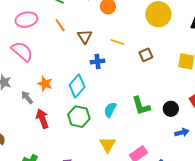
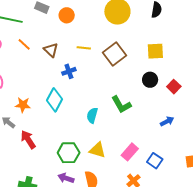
brown square: (146, 55) -> (114, 54), size x1.6
black circle: (171, 109) -> (150, 80), moved
green hexagon: (79, 117) -> (69, 153), moved
yellow triangle: (107, 145) -> (97, 150), turned -30

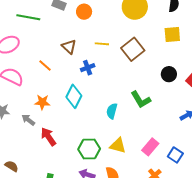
orange line: (24, 44) -> (45, 66), moved
yellow square: (155, 51) -> (172, 34), moved

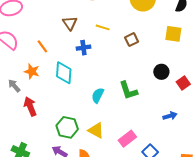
brown square: (133, 49) -> (132, 40), size x0.6
orange line: (45, 66) -> (42, 46), moved
cyan diamond: (74, 96) -> (64, 73), turned -35

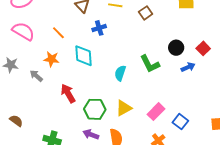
black circle: (161, 72) -> (176, 48), moved
red arrow: (30, 106) -> (68, 93), moved
blue arrow: (170, 116) -> (188, 67), moved
yellow triangle: (96, 130) -> (124, 108), turned -48

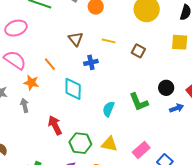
brown square: (146, 13) -> (138, 51), turned -32
orange star: (52, 59) -> (31, 83), moved
gray arrow: (36, 76) -> (25, 105), turned 32
yellow triangle: (124, 108) -> (109, 144), turned 36

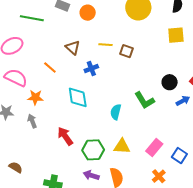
brown square: (138, 51) -> (126, 51), moved
orange line: (50, 64) -> (50, 67), moved

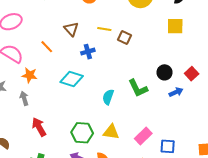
cyan diamond: (78, 97) -> (72, 79), turned -70
red arrow: (65, 136) -> (39, 127), moved
blue square: (179, 156) -> (168, 146), turned -35

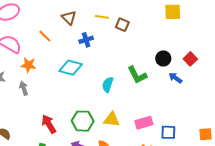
blue arrow: (176, 92) -> (175, 78), turned -120
red arrow: (39, 127) -> (49, 124), moved
pink rectangle: (143, 136) -> (144, 123), turned 30

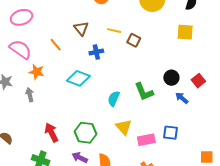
yellow triangle: (112, 119) -> (124, 127), moved, turned 36
blue square: (168, 132) -> (171, 133), moved

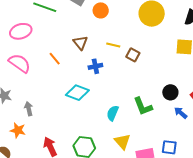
orange star: (37, 72) -> (18, 130), moved

